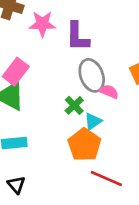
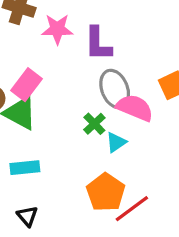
pink semicircle: (109, 92) -> (135, 108), size x1.6
orange pentagon: (84, 145) -> (106, 192), moved
red line: (106, 179) -> (132, 209), turned -60

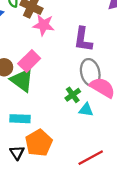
pink star: (57, 29) -> (44, 25), moved
cyan triangle: (116, 142) -> (86, 110), turned 35
orange pentagon: (106, 192) -> (39, 143), moved

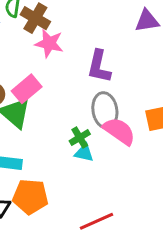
cyan triangle: (86, 110) -> (84, 153), moved
orange pentagon: (39, 143) -> (30, 197), turned 30

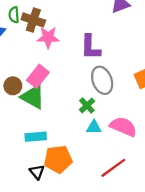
pink semicircle: (119, 131) -> (123, 127), moved
cyan triangle: (84, 153) -> (94, 127), moved

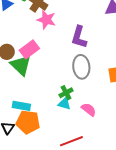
green cross: (87, 105) -> (66, 93), moved
pink semicircle: (123, 127) -> (89, 110), size x0.7
cyan rectangle: (36, 137) -> (21, 106), moved

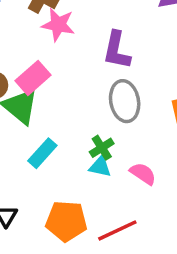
cyan rectangle: (21, 106) -> (42, 153), moved, turned -54
orange pentagon: (28, 122) -> (66, 221), moved

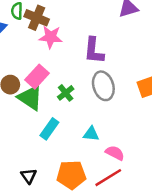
green cross: (102, 148) -> (66, 93), moved
pink semicircle: (143, 174) -> (115, 153), moved

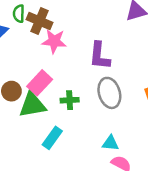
green cross: (66, 93) -> (70, 100), turned 35
green triangle: (30, 98) -> (32, 105), turned -44
cyan triangle: (91, 134) -> (110, 143), moved

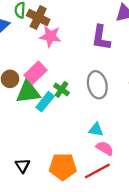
purple L-shape: (100, 56) -> (101, 38), moved
green cross: (70, 100) -> (61, 90), turned 35
cyan rectangle: (52, 138) -> (45, 102), moved

